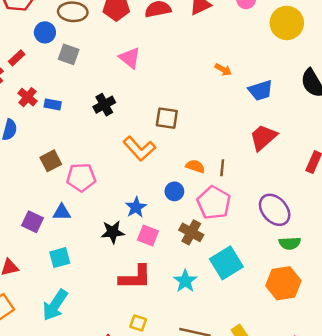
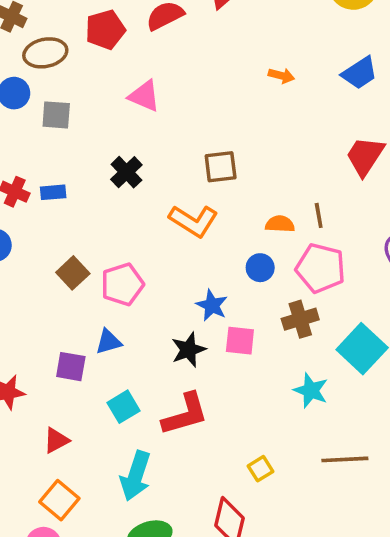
blue trapezoid: (260, 90) -> (360, 73), moved
brown cross: (191, 232) -> (300, 319), turned -30
red L-shape: (135, 277) -> (185, 414), moved
yellow square: (138, 323) -> (260, 469), turned -35

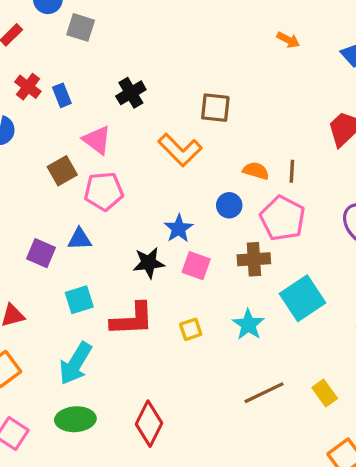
pink triangle: (144, 96) -> (97, 140), moved
blue rectangle: (53, 192) -> (62, 95), turned 60
brown line: (345, 459) -> (264, 393), turned -36
yellow square: (260, 469) -> (191, 329), moved

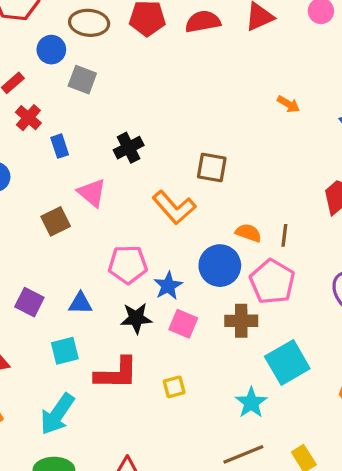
red cross: (28, 87) -> (28, 118), moved
pink pentagon: (104, 191) -> (128, 264), moved
blue circle: (229, 205) -> (220, 266), size x1.6
blue triangle: (80, 239) -> (80, 303), moved
cyan star: (248, 325) -> (251, 403), moved

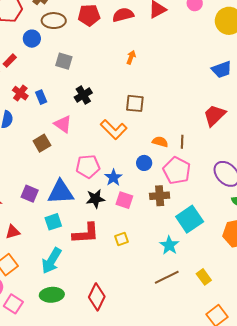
gray square: (82, 80) -> (64, 61), moved
orange arrow: (288, 104) -> (131, 57), moved, turned -96
red cross: (28, 118) -> (20, 93), moved
blue circle: (220, 266) -> (144, 163), size x0.6
blue triangle: (80, 303) -> (61, 192), size x1.8

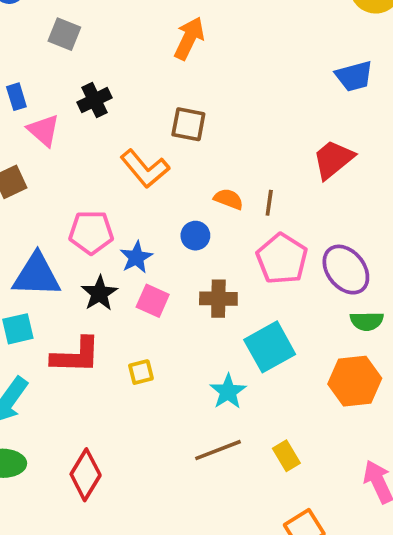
orange arrow: (131, 57) -> (189, 38), size x1.6
pink triangle: (63, 124) -> (44, 130), moved
pink pentagon: (177, 171) -> (282, 259), moved
black star: (95, 199) -> (99, 293), turned -30

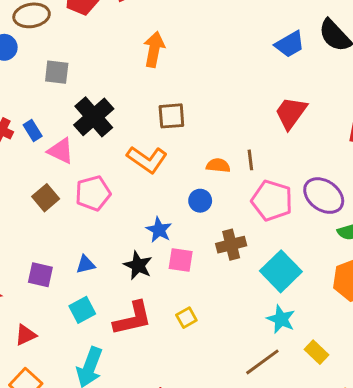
black cross: (95, 100) -> (94, 117), size x1.5
pink pentagon: (91, 232) -> (93, 193), moved
blue triangle: (37, 275) -> (85, 265), size x0.5
cyan star: (228, 392) -> (281, 319), moved

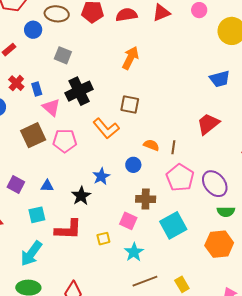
brown square: (46, 198) -> (33, 135), size x1.4
pink square: (181, 260) -> (128, 221), moved
cyan star: (281, 319) -> (134, 252), moved

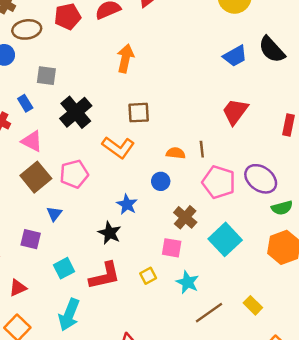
blue rectangle: (37, 89) -> (25, 103), moved
pink triangle: (51, 107) -> (32, 141), moved
blue triangle: (47, 186) -> (54, 214), moved, turned -40
brown cross: (146, 199) -> (185, 217), turned -36

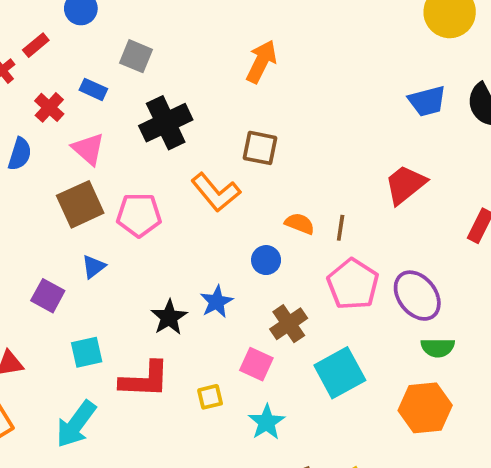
blue rectangle: (25, 103) -> (93, 89), turned -49
blue star: (127, 204) -> (217, 302), moved

